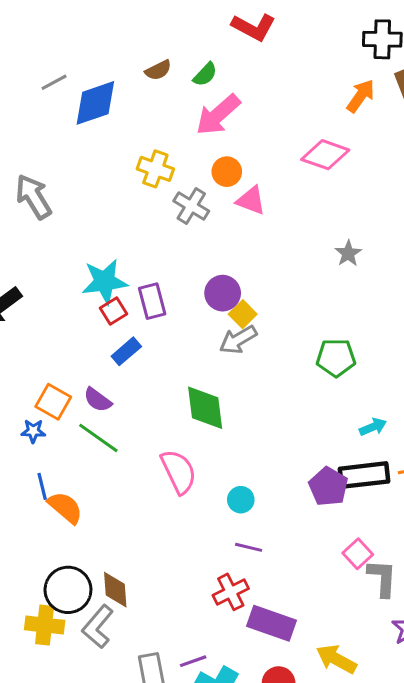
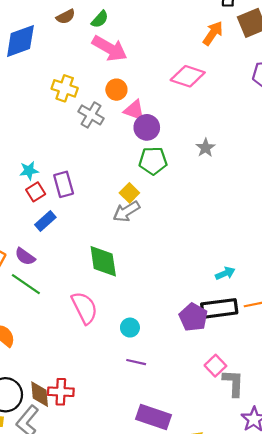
pink arrow: (218, 115) -> (110, 48), turned -108
cyan star: (105, 282) -> (29, 171), size x0.6
purple circle: (223, 293) -> (147, 127), moved
green pentagon: (336, 358) -> (153, 161), moved
red cross: (231, 592) -> (61, 392), moved, turned 30

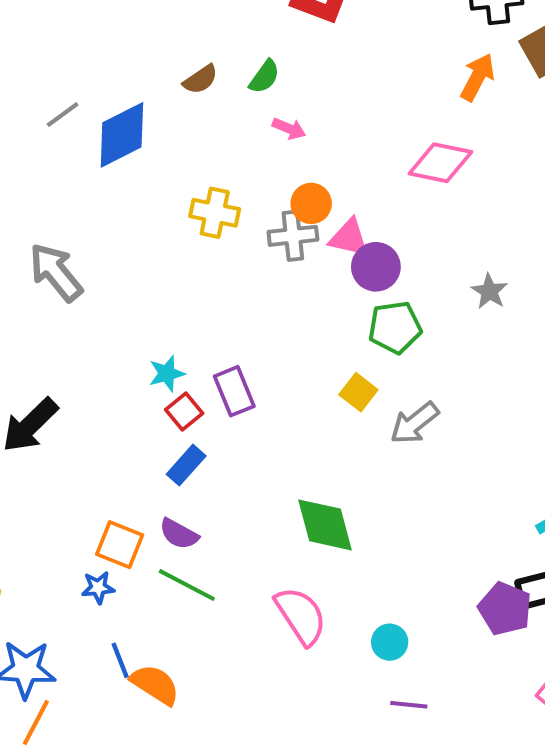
pink arrow: (110, 48) -> (289, 129), size x0.5
gray cross: (91, 115) -> (293, 236), moved, turned -30
gray arrow: (126, 211) -> (415, 423), moved
blue rectangle: (45, 221) -> (186, 465), moved

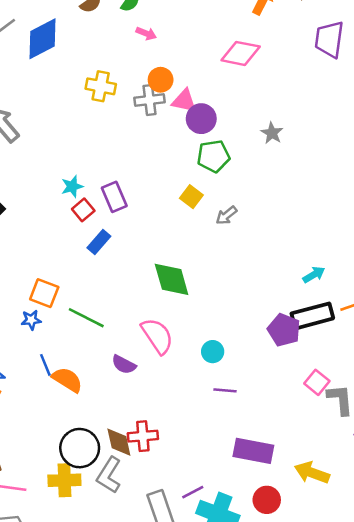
gray arrow: (415, 423) -> (226, 215), size x0.7
blue rectangle: (186, 465) -> (99, 242), moved
purple semicircle: (179, 534) -> (124, 365), moved

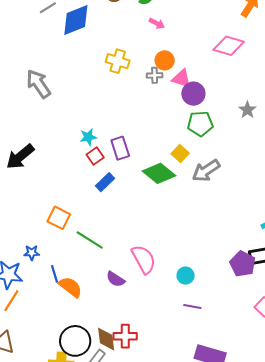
gray cross: (149, 100) -> (155, 75), size x0.7
gray arrow: (226, 215) -> (206, 171), size x1.6
green diamond: (172, 279) -> (159, 173), moved, turned -40
blue star: (31, 320) -> (32, 253), moved

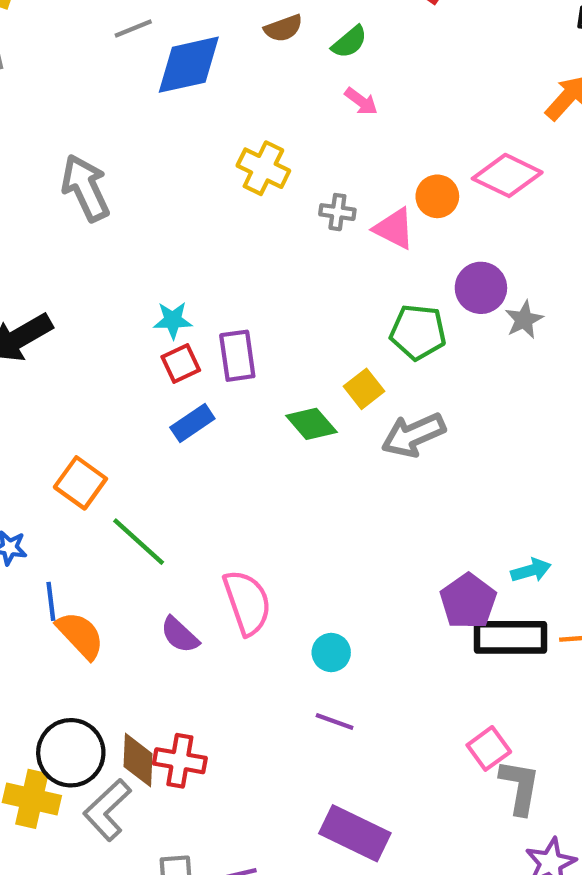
orange circle: (165, 60) -> (437, 196), moved
purple circle: (193, 94) -> (481, 288), moved
green diamond: (159, 173) -> (311, 424), size x0.7
purple pentagon: (243, 264) -> (468, 601), moved

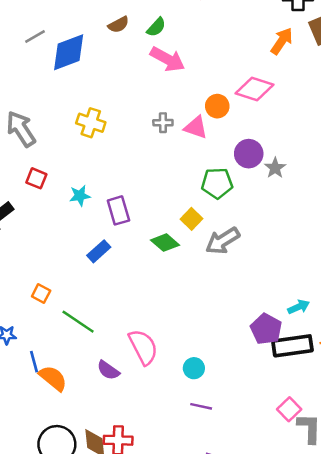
pink arrow: (361, 101) -> (167, 59), size x1.8
yellow cross: (263, 168) -> (91, 123), moved
red square: (181, 364) -> (36, 178), moved, turned -35
orange square: (80, 483) -> (41, 293), size x0.7

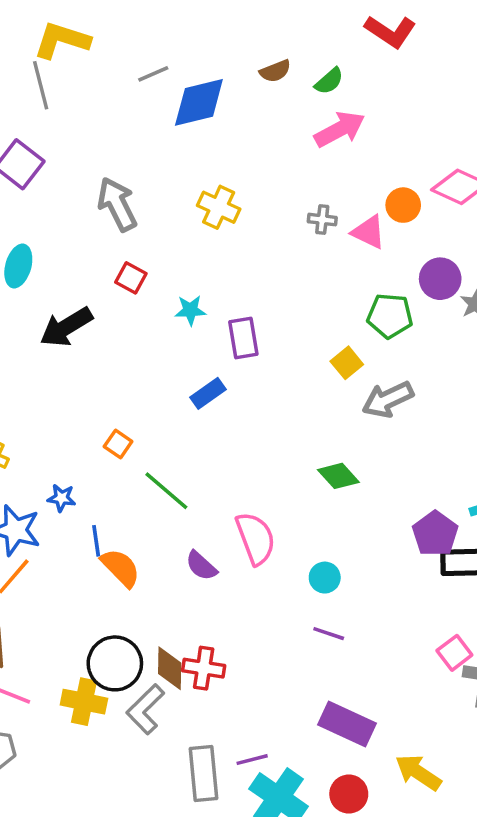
pink arrow: (167, 59) -> (340, 129), turned -64
green diamond: (165, 243) -> (338, 476), moved

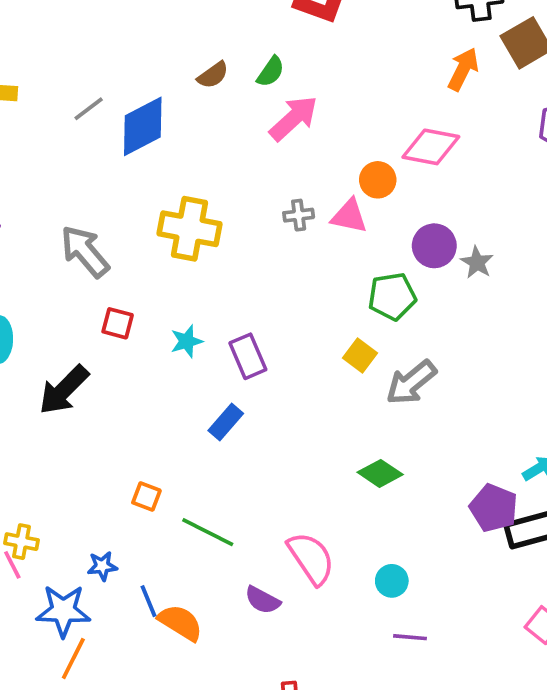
yellow cross: (219, 207) -> (189, 229), size x1.4

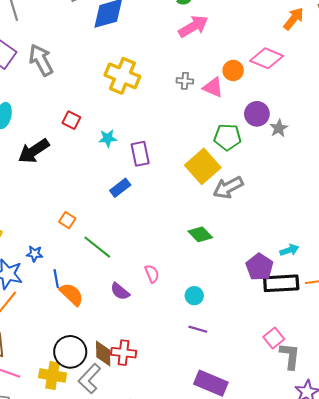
gray arrow: (85, 251) -> (41, 60), moved
yellow square: (360, 355) -> (203, 166), size x1.8
pink semicircle: (311, 558) -> (152, 274), size x0.6

